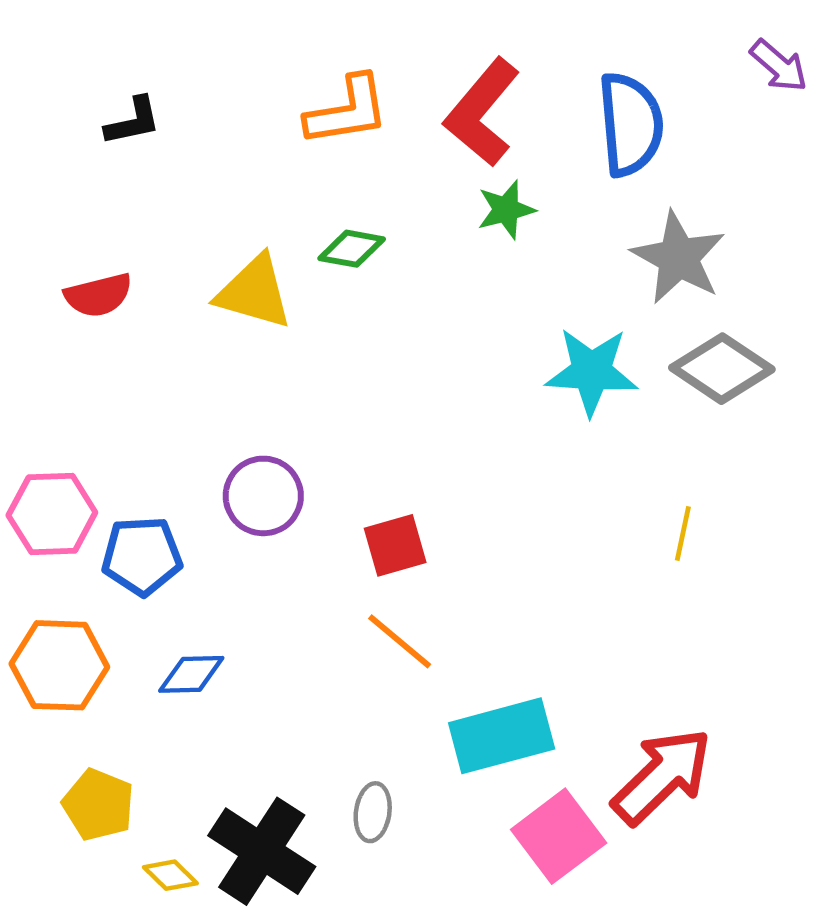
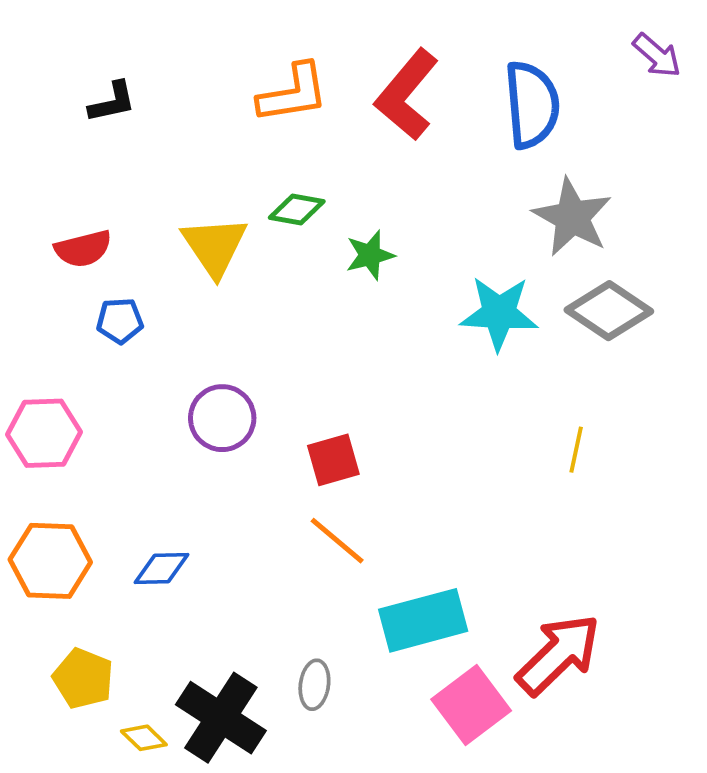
green star: (506, 210) -> (370, 255), moved
yellow triangle: (254, 292) -> (215, 246), turned 40
blue pentagon: (142, 556) -> (120, 321), moved, size x0.7

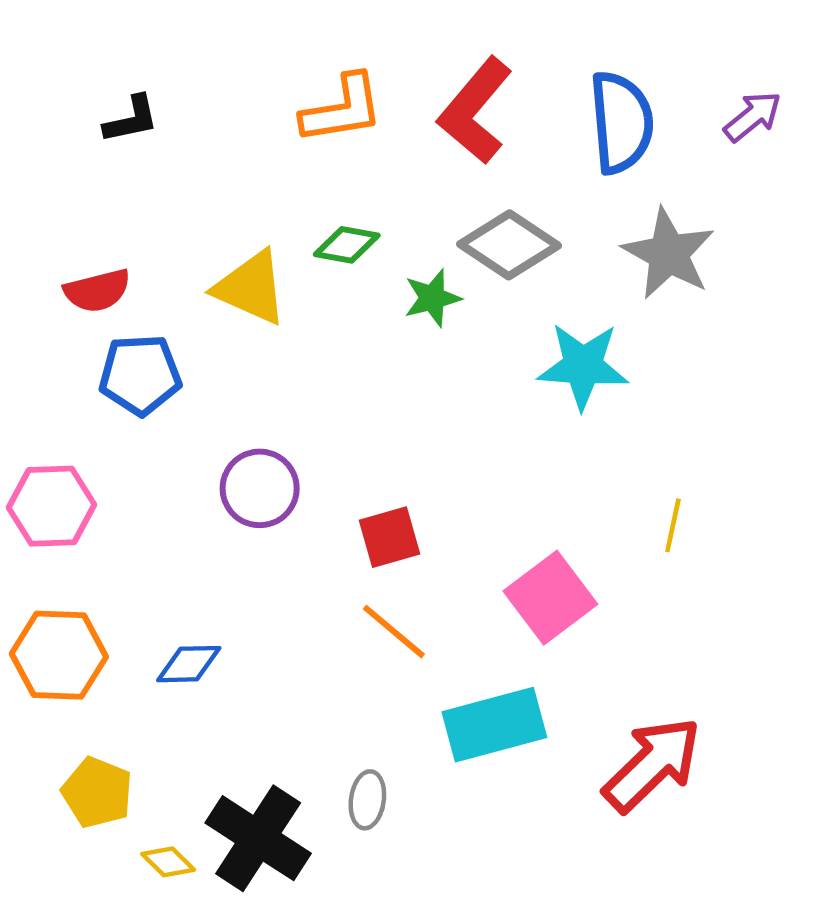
purple arrow: (657, 55) -> (753, 116), moved, turned -80
yellow triangle: (215, 246) -> (251, 288), turned -32
gray diamond: (609, 311) -> (509, 245), moved
blue pentagon: (120, 321) -> (140, 375), size x1.5
pink square: (471, 705) -> (550, 598), moved

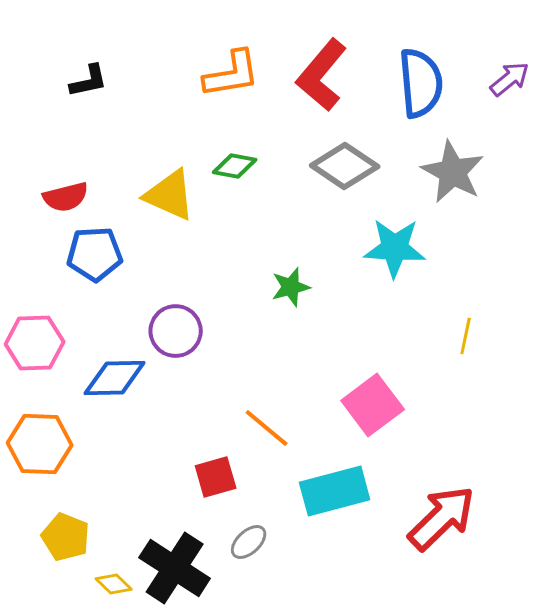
green star: (432, 298) -> (291, 287), moved
yellow line: (673, 525) -> (466, 336), moved
red square: (390, 537) -> (216, 477), moved
blue diamond: (189, 664) -> (115, 378), moved, size x1.4
gray ellipse: (367, 800) -> (249, 542), turned 39

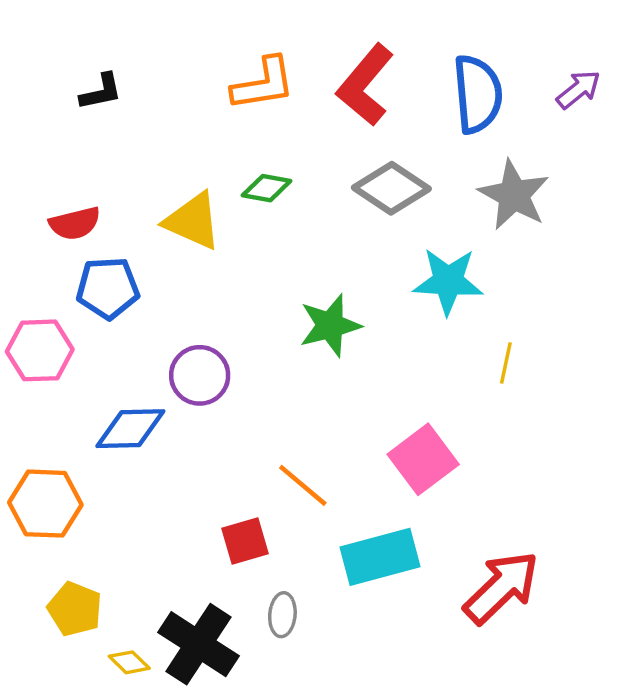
green star: (291, 287) -> (330, 325), size x1.4
yellow line: (466, 336) -> (506, 363), moved
pink hexagon: (35, 343) -> (40, 350), moved
gray ellipse: (249, 542) -> (282, 615), turned -42

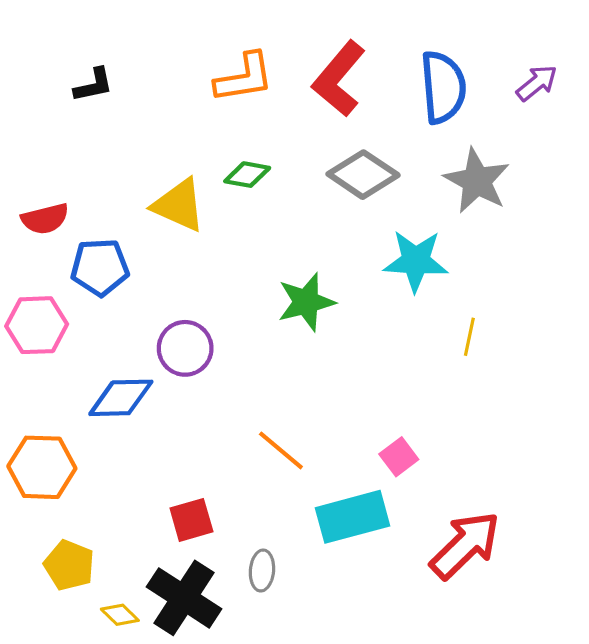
red semicircle: (75, 223) -> (45, 219), moved
pink square: (423, 459) -> (399, 457), moved, size x0.6
red square: (245, 541) -> (191, 520), moved

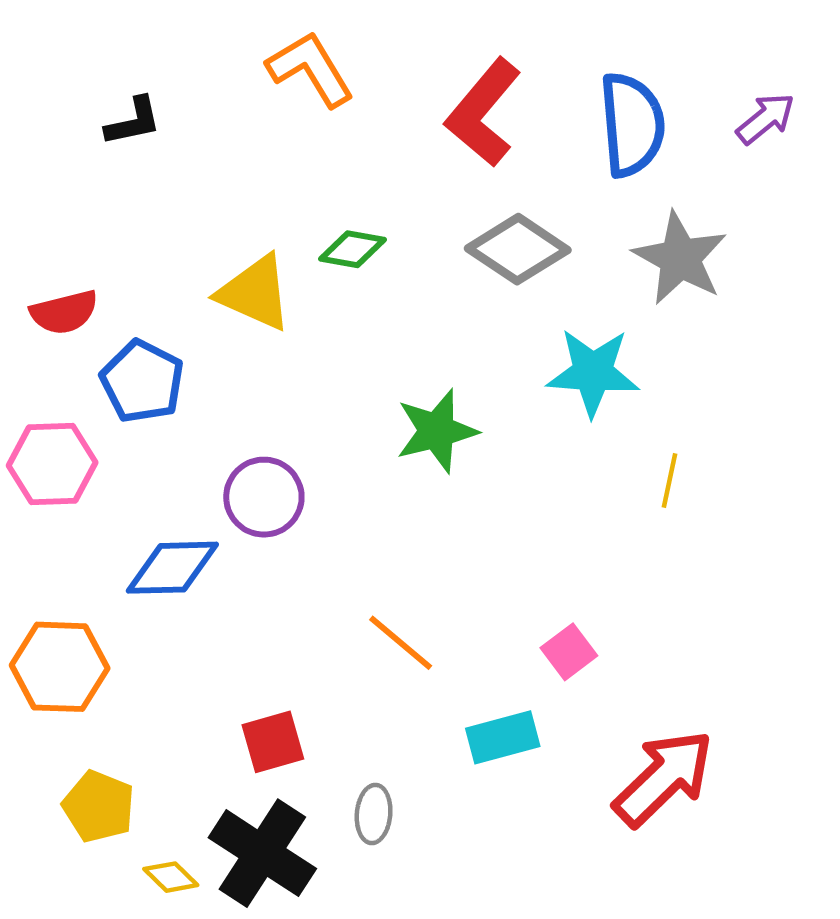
orange L-shape: (244, 78) -> (310, 69), moved, turned -112
blue pentagon: (100, 267) -> (142, 381), turned 30
cyan rectangle: (353, 517) -> (503, 737), size x0.7

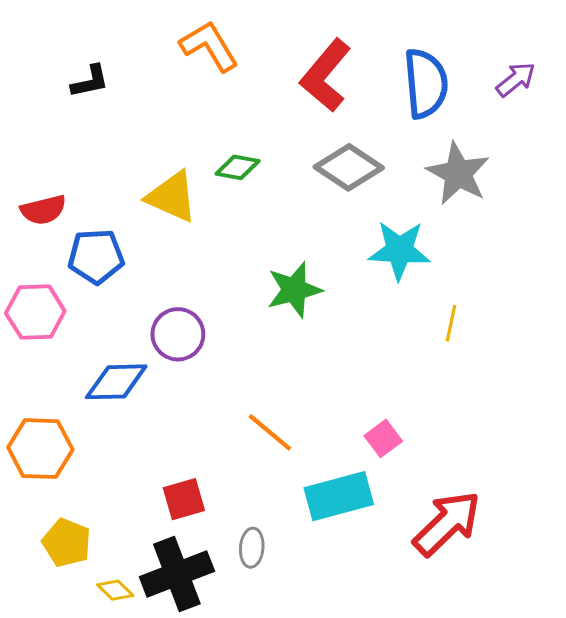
blue pentagon: (142, 381) -> (96, 256), turned -30
cyan rectangle: (503, 737) -> (339, 496), size x1.4
black cross: (262, 853) -> (177, 574), turned 36

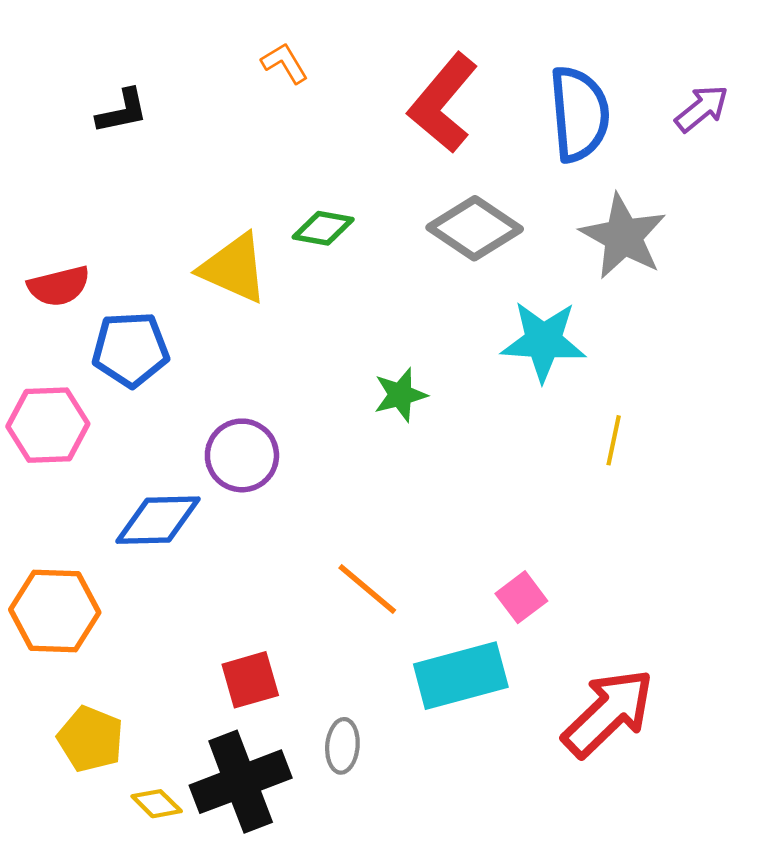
orange L-shape: (209, 46) -> (285, 63), size x0.6
green star: (294, 290) -> (400, 395), size x0.7

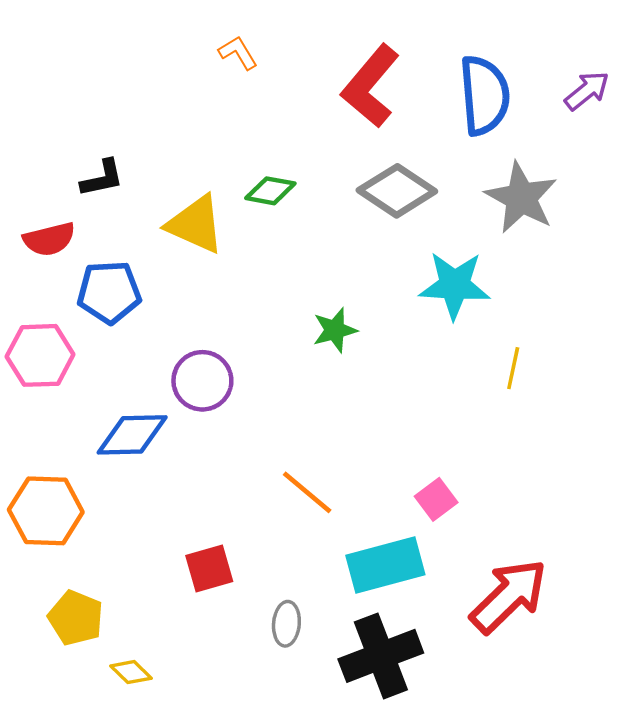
black L-shape: (122, 111) -> (102, 178), moved
black cross: (241, 782) -> (381, 656), moved

